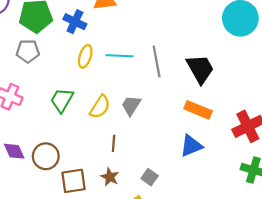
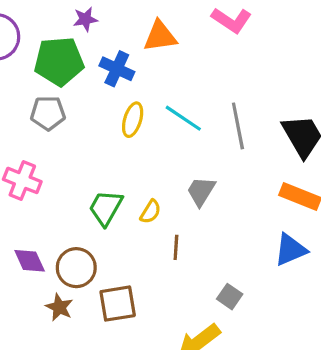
cyan line: (120, 56) -> (183, 118), turned 32
green trapezoid: (62, 100) -> (106, 208), moved
yellow semicircle: (100, 107) -> (151, 212), moved, size x0.7
brown star: (110, 177) -> (59, 307), moved

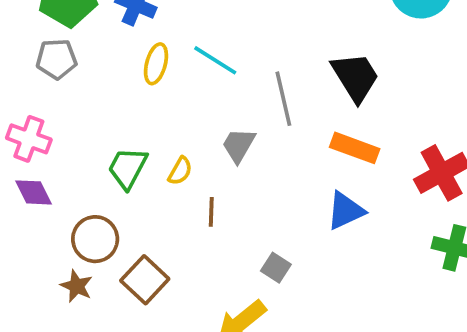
gray line: (238, 126) -> (283, 99), moved
purple diamond: (30, 261) -> (33, 192), moved
brown square: (118, 304) -> (145, 280), turned -36

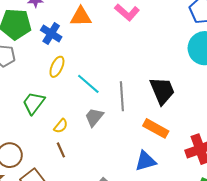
cyan line: (215, 60) -> (88, 84), moved
green trapezoid: (128, 168) -> (34, 103), moved
brown line: (211, 212) -> (61, 150), moved, turned -35

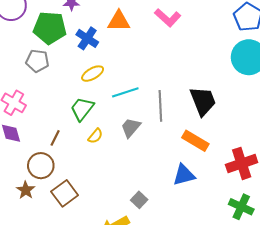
yellow ellipse: (57, 67) -> (93, 74), turned 35
cyan line: (88, 84) -> (125, 92), turned -60
green trapezoid: (34, 103) -> (82, 109), moved
brown line: (61, 150) -> (55, 138), moved, turned 49

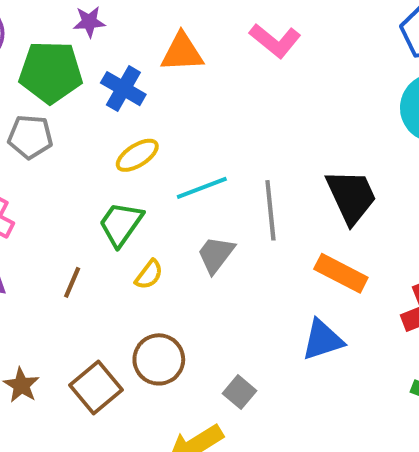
brown circle: (41, 166) -> (159, 359), moved

